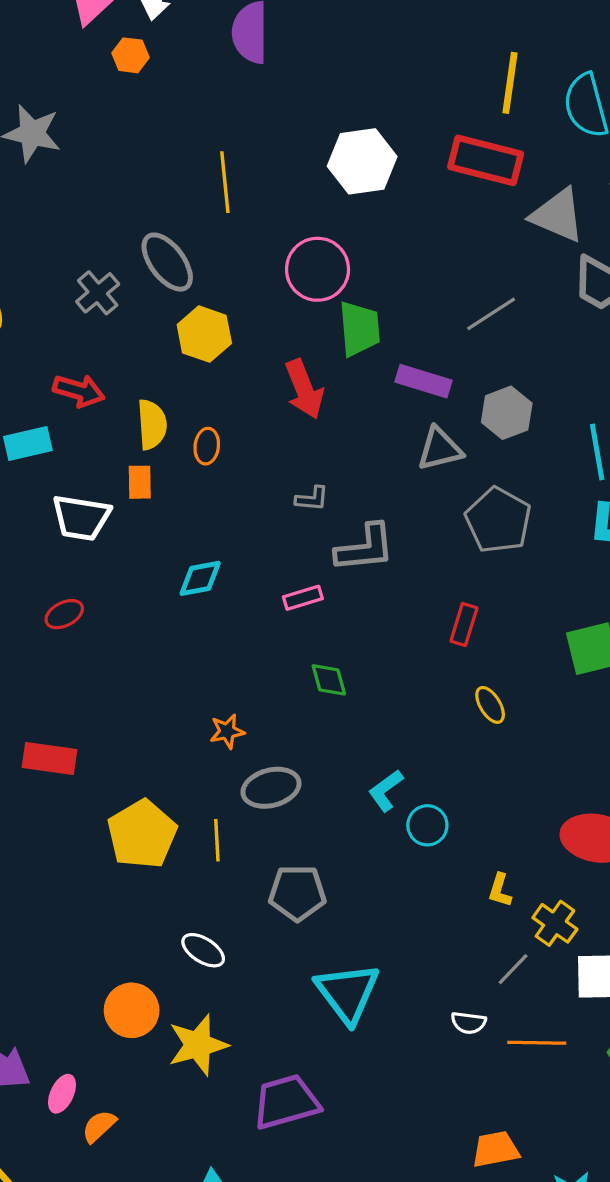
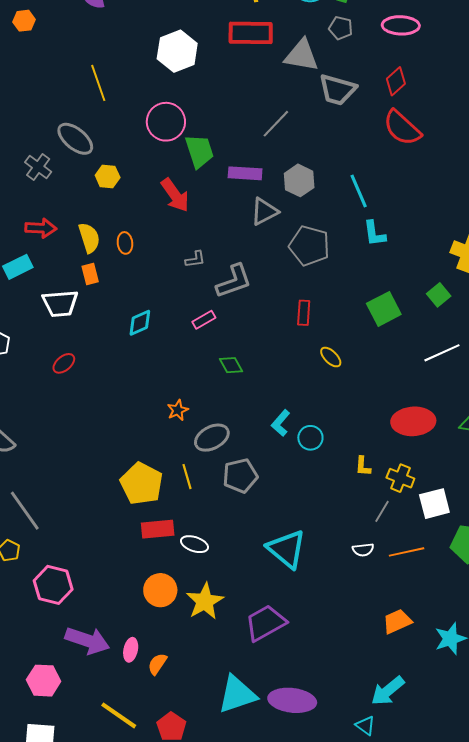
yellow hexagon: (204, 334) -> (108, 176), size x0.7
red rectangle: (50, 759) -> (158, 529), moved
gray pentagon: (297, 893) -> (240, 476), moved

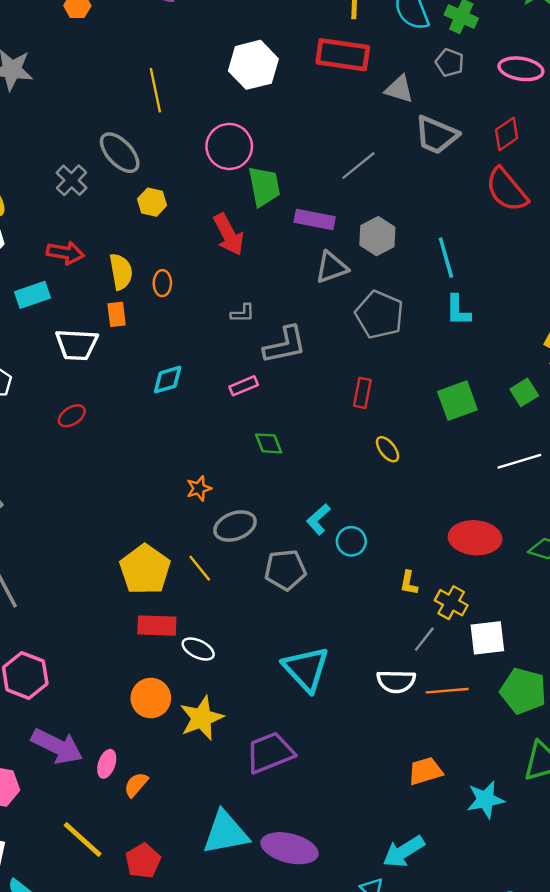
gray triangle: (301, 55) -> (399, 89), size x0.7
gray pentagon: (240, 476) -> (285, 570), moved
yellow line: (187, 477) -> (200, 568), turned -30
white semicircle: (363, 550) -> (396, 681), size x1.5

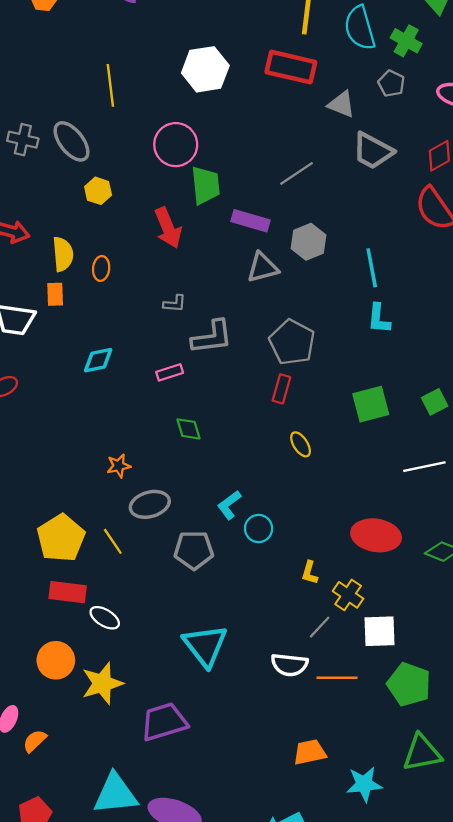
gray cross: (72, 180) -> (23, 140), moved, turned -36
gray pentagon: (379, 315) -> (292, 342), moved

